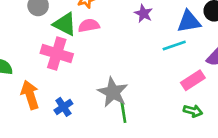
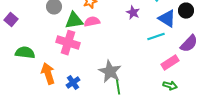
blue triangle: (189, 22) -> (167, 19), turned 42
green triangle: (65, 24) -> (74, 21), turned -36

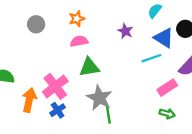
green triangle: (74, 21) -> (89, 67), moved
pink cross: (68, 43) -> (55, 86), moved, turned 35
orange arrow: (48, 74) -> (29, 100), turned 30

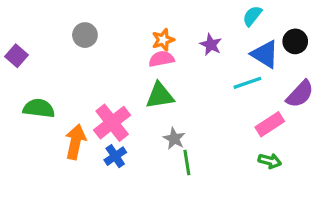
orange star: (77, 19) -> (163, 40), moved
pink semicircle: (79, 41) -> (161, 59), moved
gray star: (99, 98) -> (174, 139), size x0.6

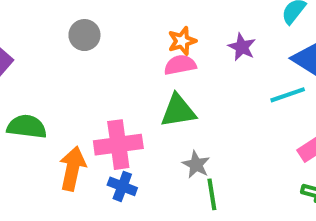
pink cross: (112, 123) -> (118, 145), turned 30
blue cross: (115, 156) -> (122, 186), turned -35

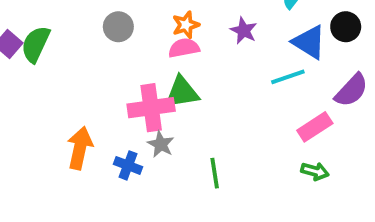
gray circle: (84, 35) -> (118, 27), moved
green semicircle: (27, 127) -> (36, 44), moved, turned -72
pink cross: (118, 145) -> (151, 108), moved
gray star: (196, 165) -> (161, 144), moved

